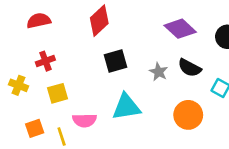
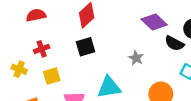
black square: (115, 61) -> (85, 47), moved
black semicircle: (190, 68) -> (174, 43), moved

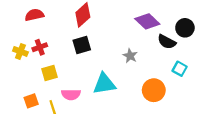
yellow cross: (19, 69) -> (20, 51), moved

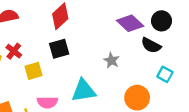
black circle: (185, 28) -> (161, 21), moved
red cross: (40, 47) -> (14, 51), turned -32
yellow square: (49, 73) -> (34, 71), moved

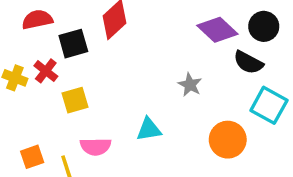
black square: (59, 49) -> (73, 44), moved
cyan square: (165, 74) -> (269, 105), size x1.5
cyan triangle: (84, 91) -> (149, 129), size x0.7

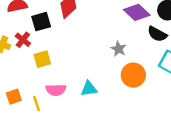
cyan triangle: (149, 129) -> (89, 89), moved
orange circle: (228, 140) -> (133, 75), moved

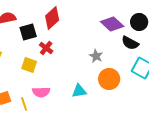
red cross: (23, 40) -> (46, 48), moved
yellow square: (42, 59) -> (29, 65), turned 35
cyan triangle: (89, 89) -> (79, 91), moved

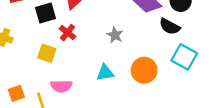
gray star: (96, 56) -> (115, 35), moved
cyan triangle: (79, 91) -> (105, 73), moved

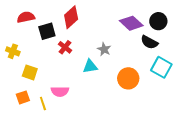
yellow square: (47, 53) -> (30, 72), moved
cyan triangle: (105, 73) -> (90, 66), moved

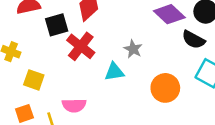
red cross: (65, 47) -> (81, 46), size x1.5

